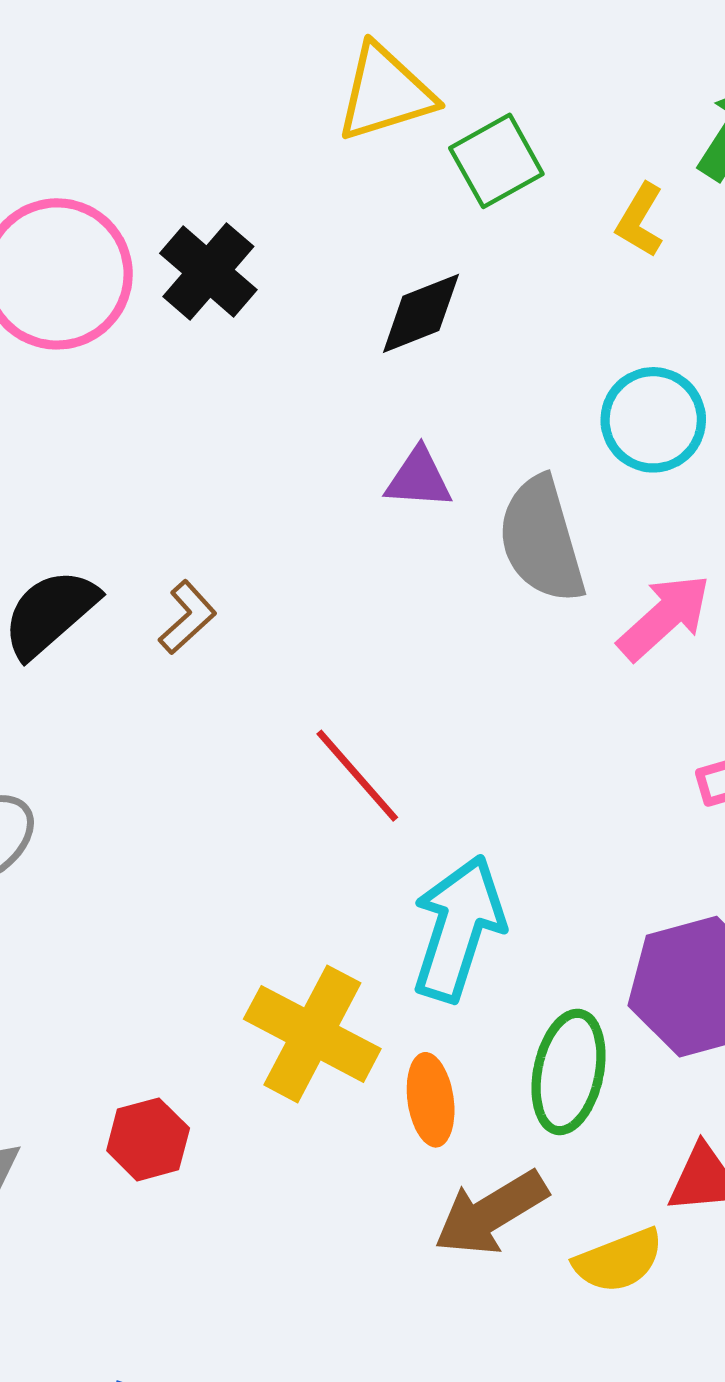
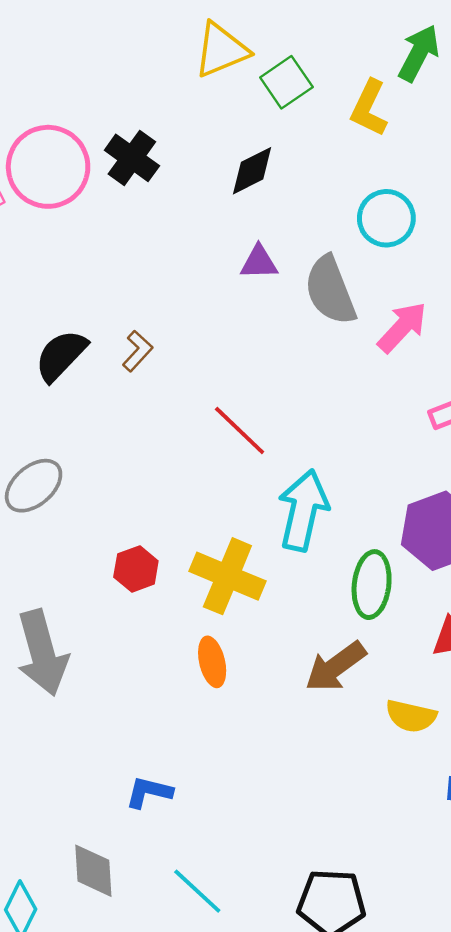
yellow L-shape: (640, 220) -> (369, 108), size x1.4
orange ellipse: (431, 1100) -> (212, 662), moved
red hexagon: (148, 1139) -> (136, 569), moved
yellow semicircle: (619, 1261) -> (411, 716), moved, turned 39

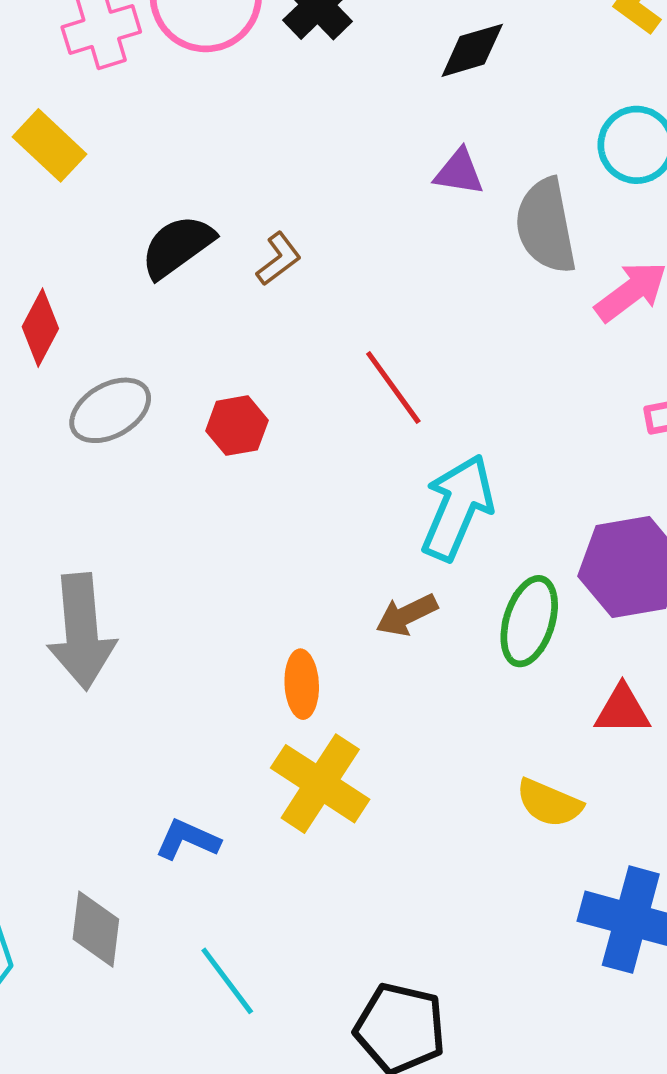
red hexagon: (136, 569) -> (237, 426), moved
yellow cross: (227, 576) -> (320, 784), moved
brown arrow: (335, 667) -> (407, 615), moved, size x0.7

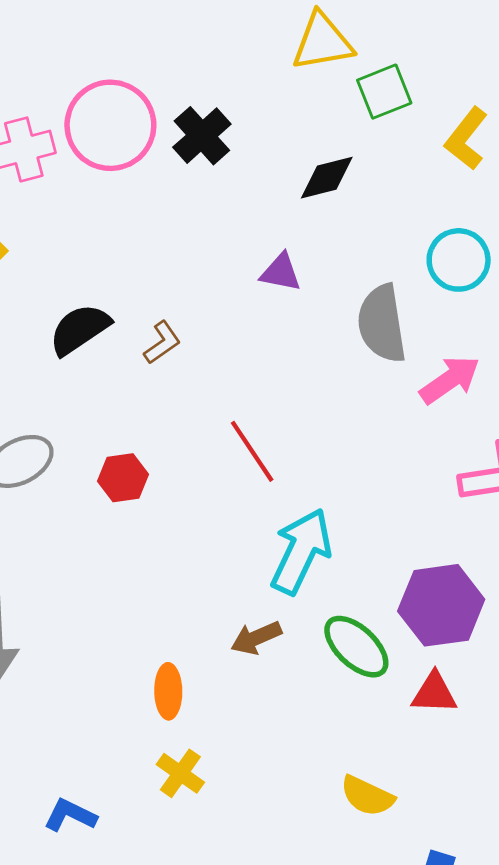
purple triangle: (459, 172) -> (281, 272), moved
green ellipse: (529, 621) -> (356, 647), turned -66
red triangle: (622, 710) -> (434, 693), moved
yellow cross: (320, 784) -> (180, 773), size x0.6

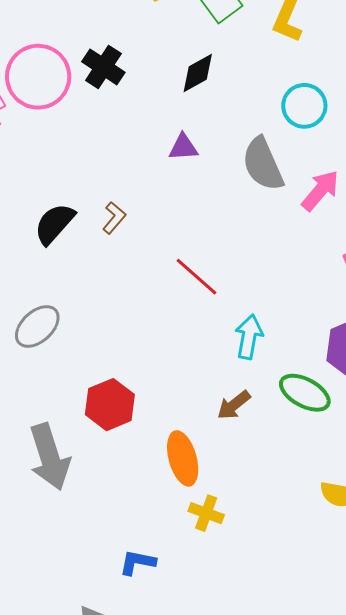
red hexagon: (123, 478) -> (110, 405), moved, size x1.4
cyan arrow: (301, 551) -> (249, 337), size x0.7
orange ellipse: (168, 691) -> (183, 458), size x1.4

